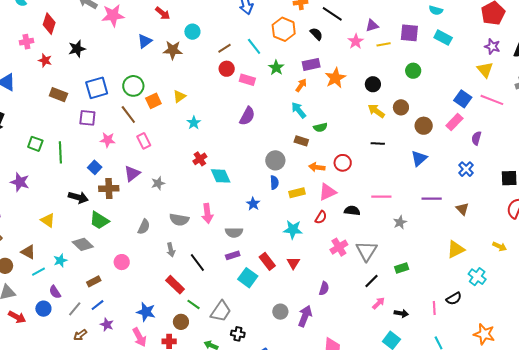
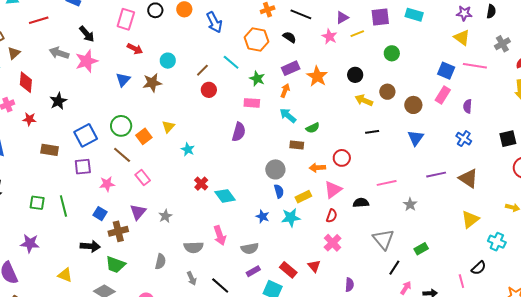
pink rectangle: (247, 80) -> (252, 103), moved
brown triangle: (462, 209) -> (468, 178), size x1.5
cyan star: (293, 230) -> (291, 218), moved
pink cross: (339, 247) -> (333, 243), moved

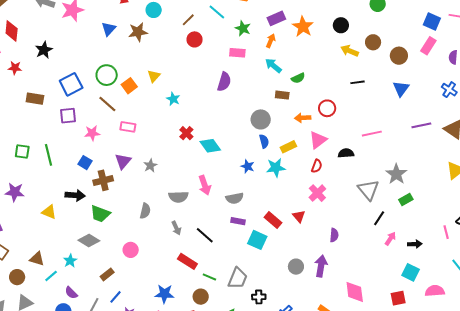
pink rectangle: (143, 178) -> (128, 127), turned -42
gray star: (410, 204) -> (396, 174), moved, size x1.5
purple rectangle: (253, 271) -> (238, 221), turned 40
yellow triangle: (65, 275) -> (49, 212), moved

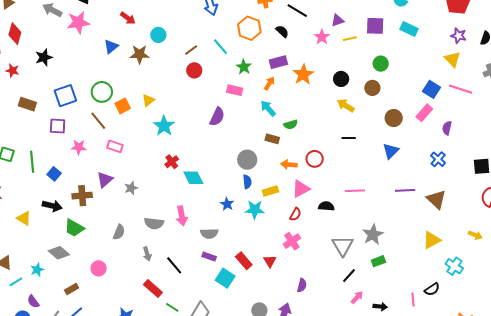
brown circle: (373, 42) -> (372, 88), moved
cyan star: (173, 99) -> (164, 126), size x1.5
blue square: (85, 163) -> (54, 174), moved

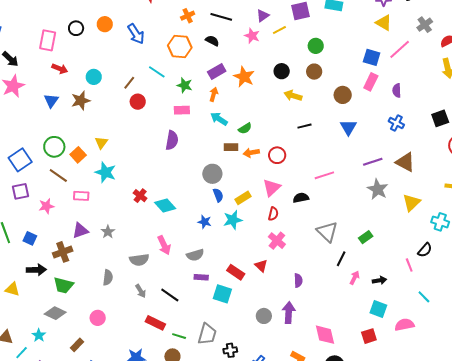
pink line: (461, 89) -> (400, 49), turned -45
cyan star: (164, 126) -> (105, 172), moved
orange arrow: (289, 165) -> (251, 153), moved
purple triangle: (105, 180) -> (80, 231), turned 36
gray star: (373, 235) -> (378, 189), moved

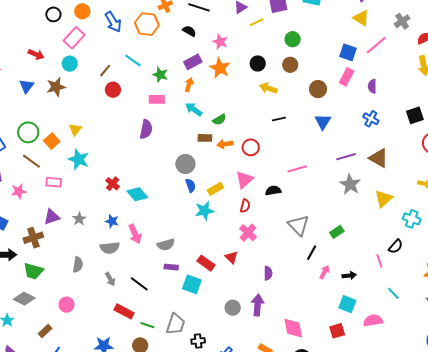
pink star: (252, 36) -> (220, 42), moved
pink rectangle: (48, 40) -> (74, 38), moved, turned 30
orange hexagon: (180, 46) -> (147, 24), moved
blue star: (205, 222) -> (112, 221), moved

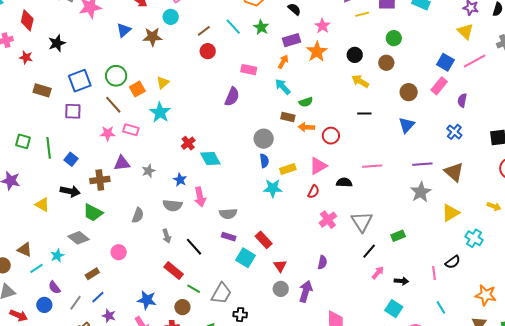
green star: (160, 75) -> (261, 27), moved
pink star: (19, 191) -> (108, 133), moved
pink cross: (248, 233) -> (328, 220), moved
red triangle: (231, 257) -> (280, 266), moved

